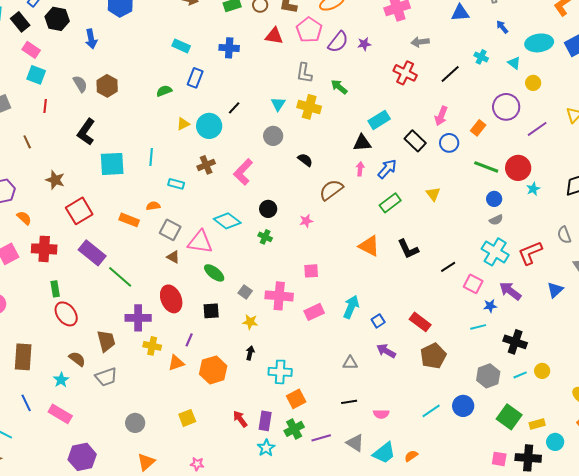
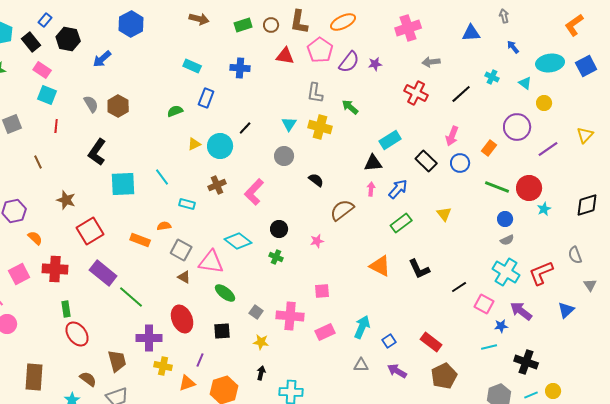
blue arrow: (91, 39) -> (102, 59), turned 60
cyan line: (151, 157) -> (162, 177), turned -42
gray triangle: (350, 363) -> (361, 365), moved

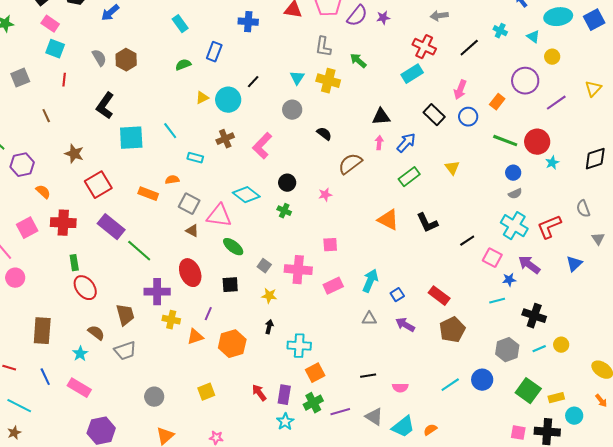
cyan rectangle: (192, 66) -> (180, 24), moved, turned 30
cyan rectangle: (390, 140) -> (412, 74), moved

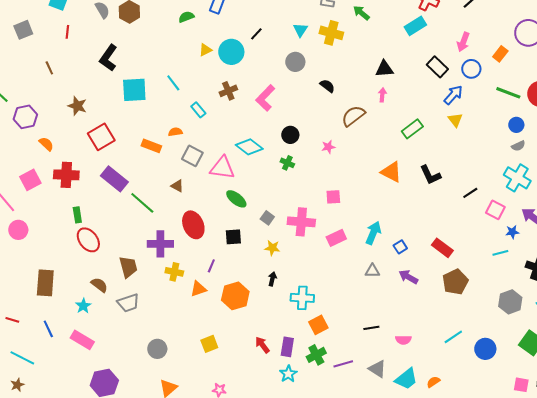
blue arrow: (406, 143) -> (453, 95), moved
cyan rectangle: (195, 158) -> (198, 110), turned 35
brown triangle: (192, 231) -> (177, 186), moved
blue circle: (482, 380) -> (485, 349), moved

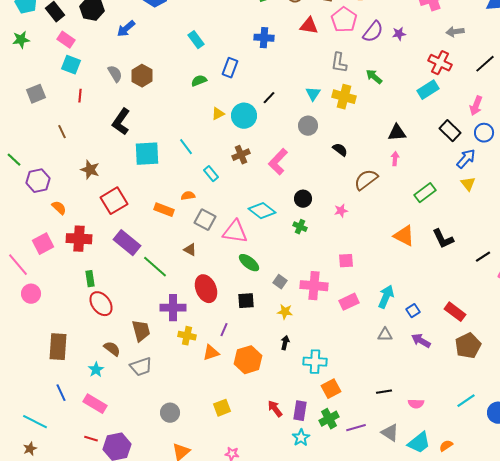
red line: (12, 320) -> (91, 439), moved

